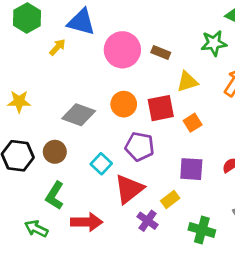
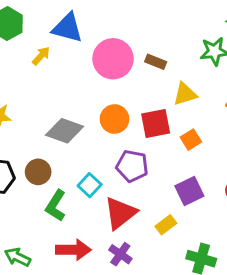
purple square: (191, 169) -> (189, 191), turned -30
green L-shape: (55, 196) -> (56, 206), moved
purple cross: (148, 221) -> (120, 254), moved

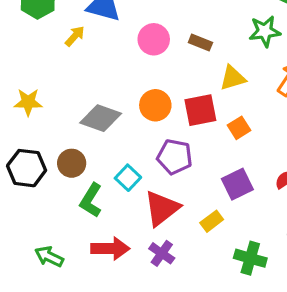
pink circle: (113, 59) -> (154, 39), size x0.7

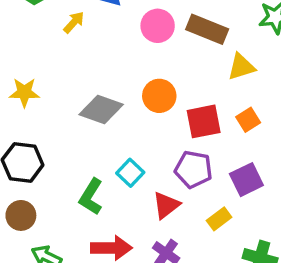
brown rectangle: (200, 43) -> (207, 29), size x1.6
red square: (200, 110) -> (204, 121), moved
purple pentagon: (175, 157) -> (193, 169), moved
brown circle: (72, 163) -> (21, 215), moved
red triangle: (162, 208) -> (166, 205), size x0.7

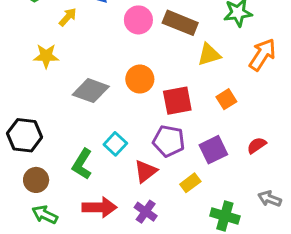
yellow star: (24, 92) -> (46, 56), moved
orange square: (248, 120) -> (226, 99), moved
brown circle: (21, 215) -> (36, 180), moved

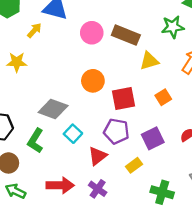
gray diamond: (91, 91) -> (53, 109), moved
green L-shape: (82, 164) -> (35, 141), moved

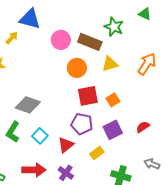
green star: (173, 27) -> (114, 27), moved, turned 30
orange circle: (93, 81) -> (77, 68), moved
orange square: (163, 97) -> (113, 100), moved
cyan square: (73, 134) -> (40, 136), moved

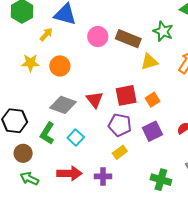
green star: (114, 27) -> (163, 31), moved
orange circle: (77, 68) -> (60, 66), moved
red triangle: (66, 145) -> (95, 100), moved, turned -30
yellow rectangle: (97, 153) -> (120, 152), moved
purple cross: (66, 173) -> (103, 176), turned -35

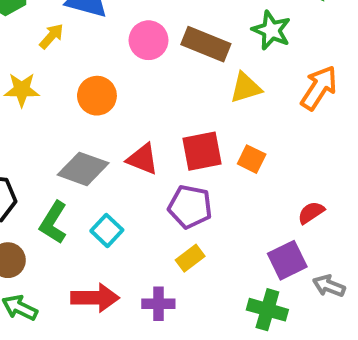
orange circle: (60, 66) -> (97, 96), moved
red triangle: (95, 100) -> (143, 159), turned -30
orange square: (152, 100) -> (252, 159), turned -32
purple square: (152, 131) -> (287, 260), moved

